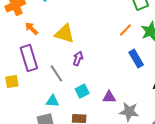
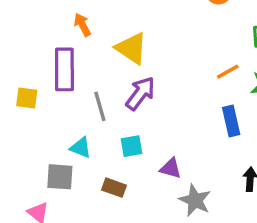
purple arrow: (78, 58) -> (140, 93), size x1.5

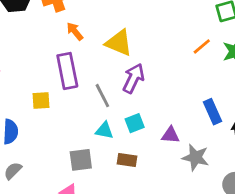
blue rectangle: (231, 121) -> (213, 112), moved
cyan triangle: (81, 148) -> (104, 130), moved

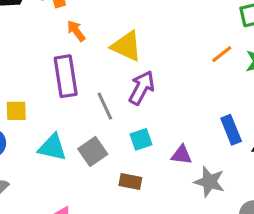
yellow square: (41, 101) -> (16, 111), moved
cyan triangle: (104, 130) -> (52, 147), moved, size x1.4
gray square: (81, 160) -> (93, 152), moved, turned -30

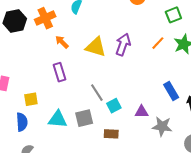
purple rectangle: (66, 76) -> (59, 72), size x0.7
purple arrow: (142, 88) -> (123, 45), moved
gray line: (105, 106) -> (97, 93), moved
gray square: (93, 152) -> (84, 118), turned 30

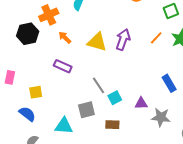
black hexagon: (15, 21) -> (28, 34), moved
purple rectangle: (59, 72) -> (63, 66), turned -48
cyan triangle: (58, 119) -> (64, 126), moved
blue semicircle: (22, 122) -> (27, 114), turned -48

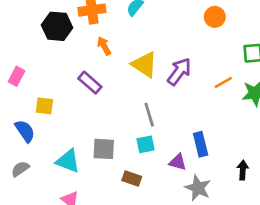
blue rectangle: (169, 83) -> (201, 144), moved
gray line: (98, 85) -> (149, 115), moved

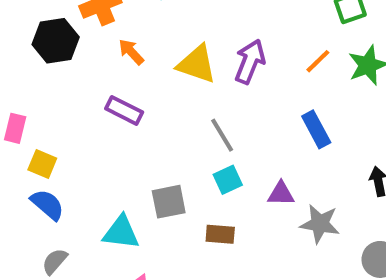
yellow square: (44, 106) -> (42, 164), moved, turned 30
blue rectangle: (201, 144) -> (316, 129), moved

